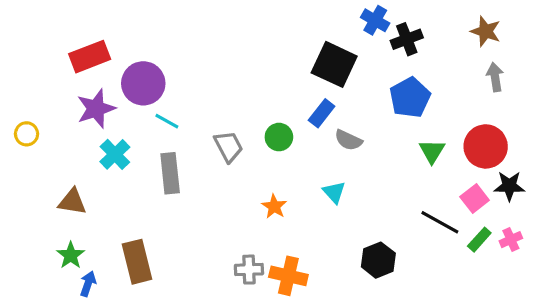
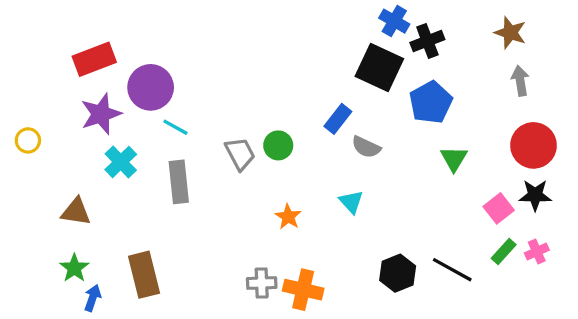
black square: (334, 64) -> (379, 67), moved
green circle: (279, 137) -> (278, 145), moved
red circle: (486, 146) -> (534, 145), moved
black line: (440, 222) -> (452, 270), moved

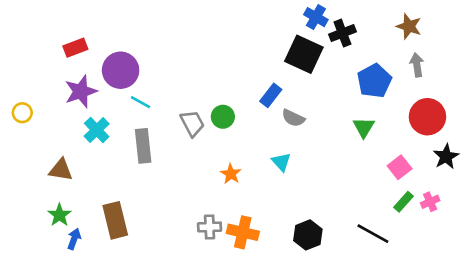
red rectangle: (94, 59) -> (75, 48), size x0.7
blue pentagon: (431, 102) -> (374, 81), moved
black star: (535, 195) -> (446, 157), moved, turned -30
black line: (452, 270) -> (373, 234), moved
black hexagon: (398, 273) -> (308, 235), moved

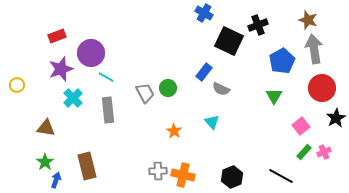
blue cross: (316, 17) -> (204, 13), moved
gray arrow: (417, 65) -> (314, 49), size x1.6

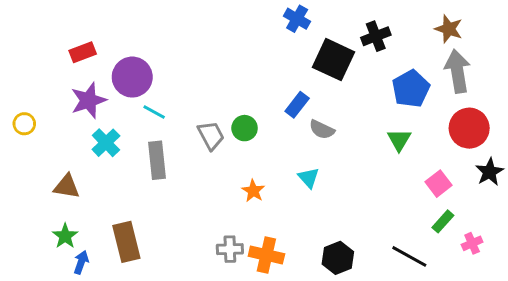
pink cross: (324, 152) -> (472, 243), moved

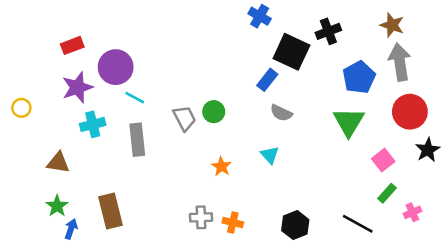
blue rectangle: (297, 105) -> (267, 80), moved
green triangle: (399, 140) -> (349, 122), size x1.5
cyan cross: (106, 143) -> (93, 124), turned 30
orange cross: (266, 255) -> (233, 223), size x0.7

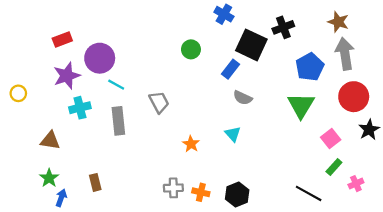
green circle: (214, 112) -> (191, 49), moved
brown rectangle: (111, 211) -> (95, 182), size x0.6
black hexagon: (295, 225) -> (237, 195), moved

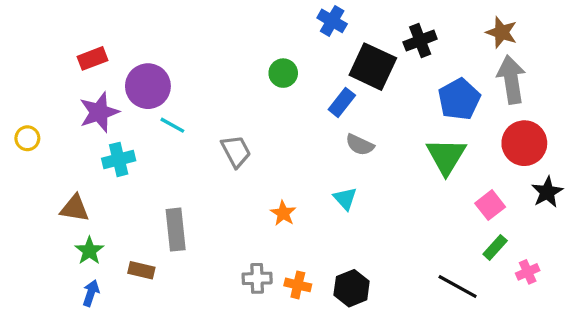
gray rectangle: (118, 121) -> (176, 230), moved
green star: (49, 178) -> (89, 251), moved
brown rectangle: (95, 182) -> (141, 270), turned -63

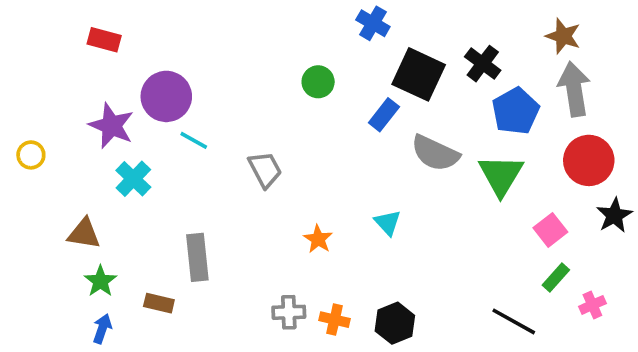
black cross: (420, 40) -> (483, 64), moved, turned -32
red rectangle: (93, 58) -> (104, 40), moved, turned 36
purple star: (99, 112) -> (111, 126), turned -30
gray semicircle: (360, 145) -> (435, 153), moved, size x1.5
cyan cross: (119, 159) -> (133, 179), turned -32

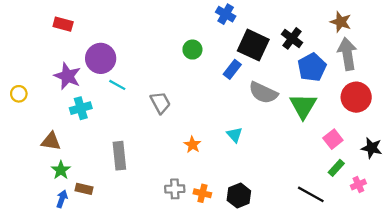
cyan cross: (133, 179) -> (81, 108), turned 30
black star: (614, 215) -> (372, 148), moved, turned -30
brown rectangle: (159, 303) -> (84, 189), moved

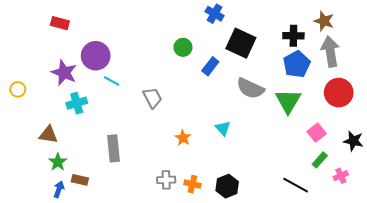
black cross: (292, 38) -> (293, 36), moved, turned -36
blue rectangle: (232, 69) -> (210, 66), moved

